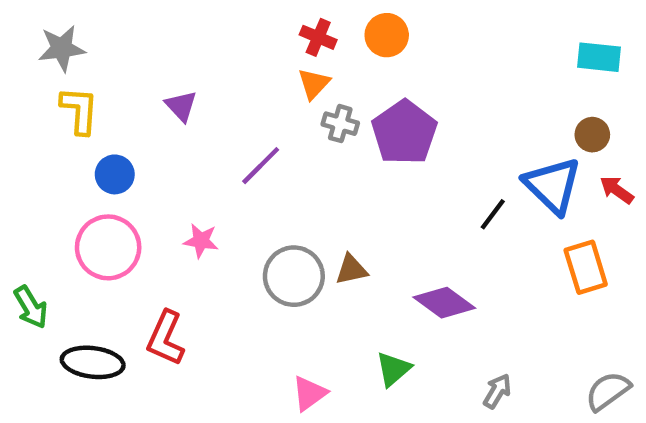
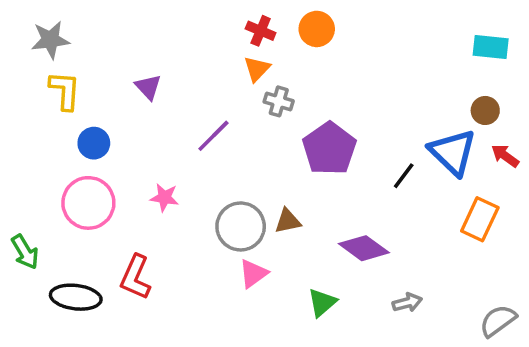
purple pentagon: (404, 132) -> (329, 149), moved
orange rectangle: (586, 267) -> (480, 219), turned 42
gray arrow: (497, 391) -> (407, 303), moved, turned 44
pink triangle: (309, 393) -> (253, 274), moved

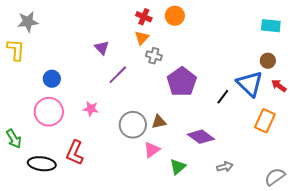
purple triangle: (148, 87) -> (102, 48), moved
yellow L-shape: (65, 91) -> (16, 50), moved
pink triangle: (253, 274) -> (152, 150), moved

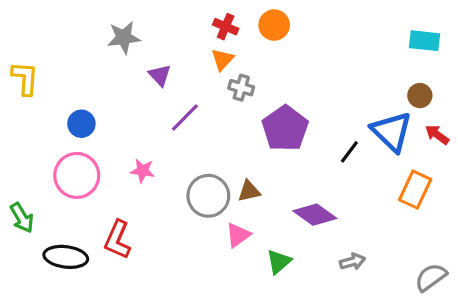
gray star: (28, 22) -> (124, 38), moved

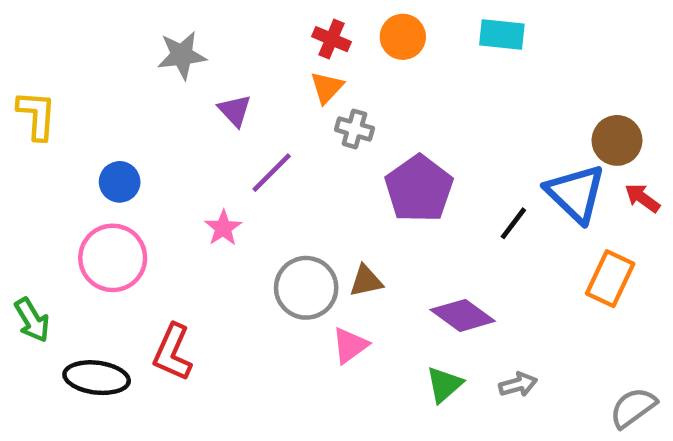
cyan rectangle: (425, 41) -> (502, 35), moved
brown circle: (420, 96) -> (617, 140), size x1.4
pink star: (143, 171) -> (223, 228), moved, turned 30
green triangle: (279, 262) -> (444, 385), moved

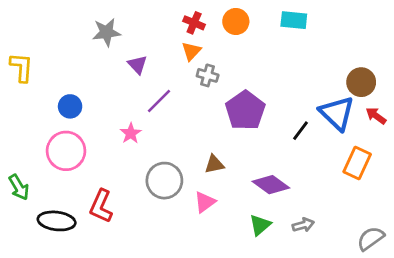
gray circle: (306, 288) -> (164, 181), moved

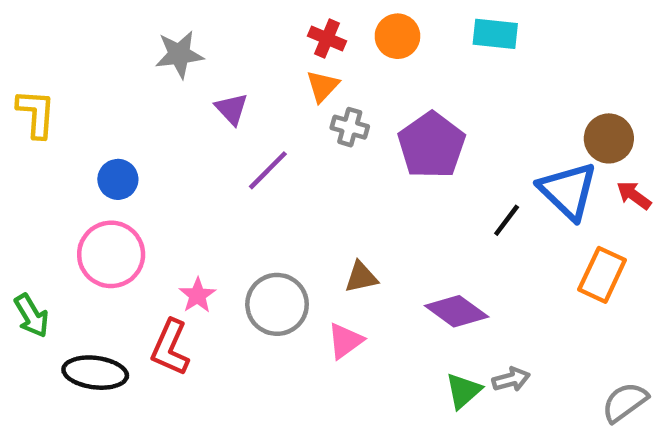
purple pentagon: (245, 110) -> (432, 145), moved
pink star: (131, 133) -> (197, 295), moved
green triangle: (260, 225) -> (463, 391), moved

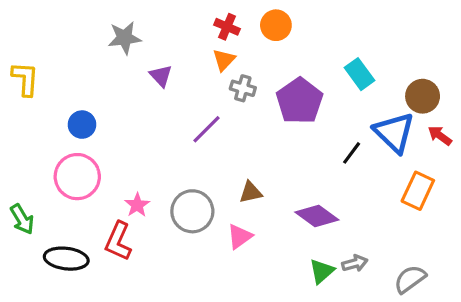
cyan rectangle: (495, 34) -> (359, 74), moved, turned 48
purple line: (268, 170) -> (207, 129), moved
gray semicircle: (625, 402) -> (410, 279), moved

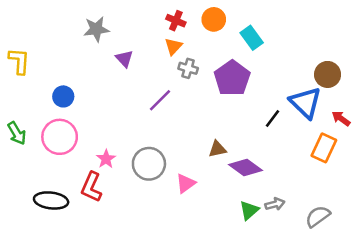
cyan rectangle: (359, 74) -> (252, 38), moved
red arrow: (440, 136) -> (341, 119), moved
brown triangle: (251, 192) -> (217, 149), moved
green arrow: (22, 219) -> (17, 133), moved

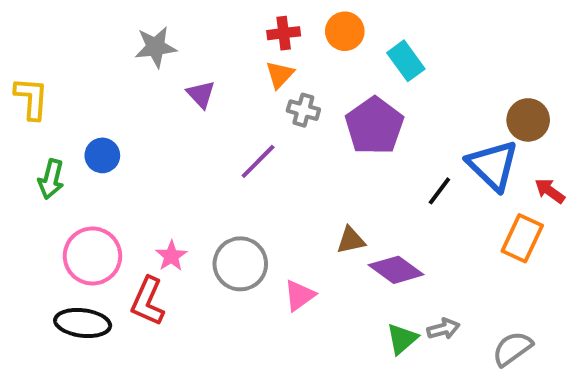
red cross: (176, 21) -> (284, 33), turned -30
green arrow: (17, 133) -> (51, 179), moved, turned 45
pink circle: (60, 137) -> (92, 256), moved

